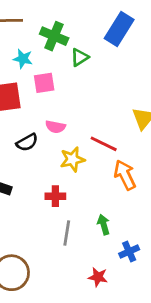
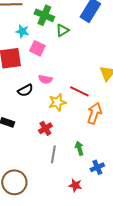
pink square: (44, 83) -> (37, 48), turned 35
orange arrow: (125, 175) -> (94, 113), turned 45
red cross: (55, 196) -> (45, 128), turned -32

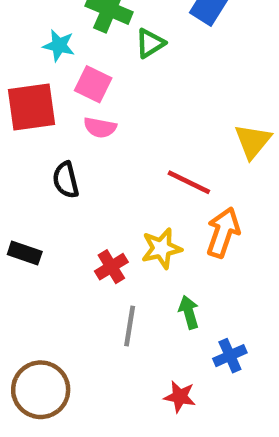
pink semicircle: (45, 79) -> (100, 128), moved
black semicircle: (25, 90) -> (66, 180), turned 105
yellow star: (57, 102) -> (162, 248), moved

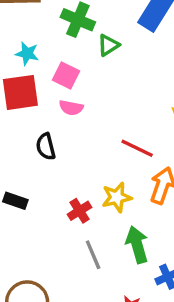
cyan star: (59, 45) -> (27, 54), moved
green arrow: (189, 312) -> (137, 245), size x1.5
gray line: (130, 326) -> (93, 255), turned -32

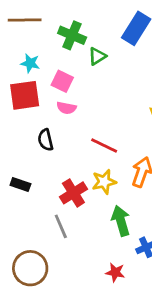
red line: (137, 148) -> (104, 145), moved
red cross: (80, 211) -> (73, 193), size x1.4
gray line: (93, 255) -> (61, 226), moved

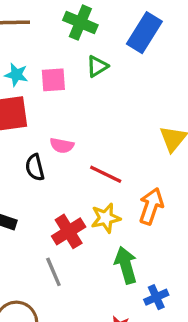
green cross: (72, 35) -> (80, 23), moved
pink square: (62, 81) -> (53, 80), moved, turned -30
pink semicircle: (66, 108) -> (62, 146), moved

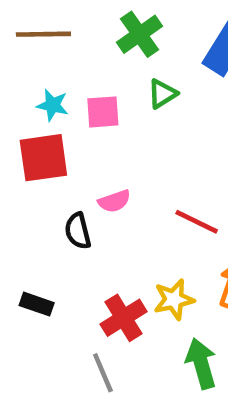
green cross: (80, 23) -> (140, 34), turned 32
pink semicircle: (62, 146) -> (114, 201), turned -30
red line: (106, 174) -> (197, 222), moved

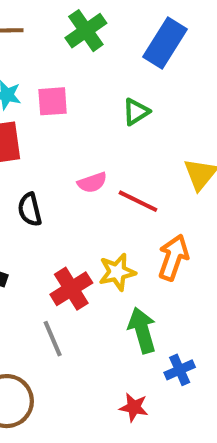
green triangle: (162, 94) -> (136, 112), moved
pink semicircle: (114, 201) -> (92, 183), moved

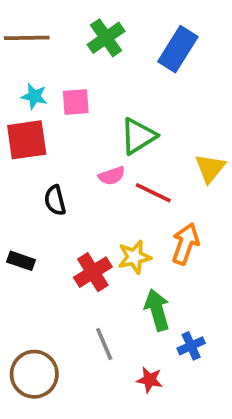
green triangle: (136, 112) -> (138, 136), moved, size x1.5
gray line: (53, 339) -> (104, 344), moved

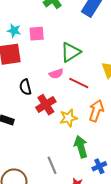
red cross: (93, 272) -> (46, 105), moved

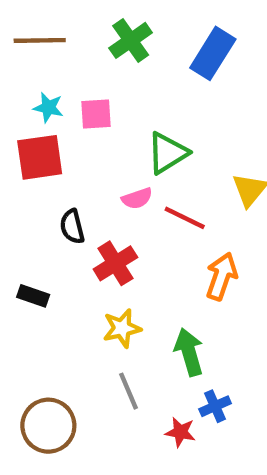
yellow star: (68, 118) -> (122, 328), moved
blue cross: (99, 166) -> (215, 406), moved

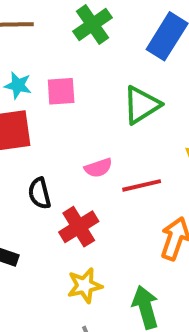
green triangle: (167, 153) -> (142, 105), moved
red line: (185, 218) -> (142, 185), turned -39

